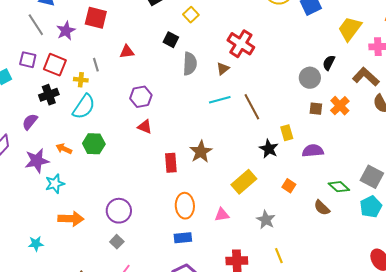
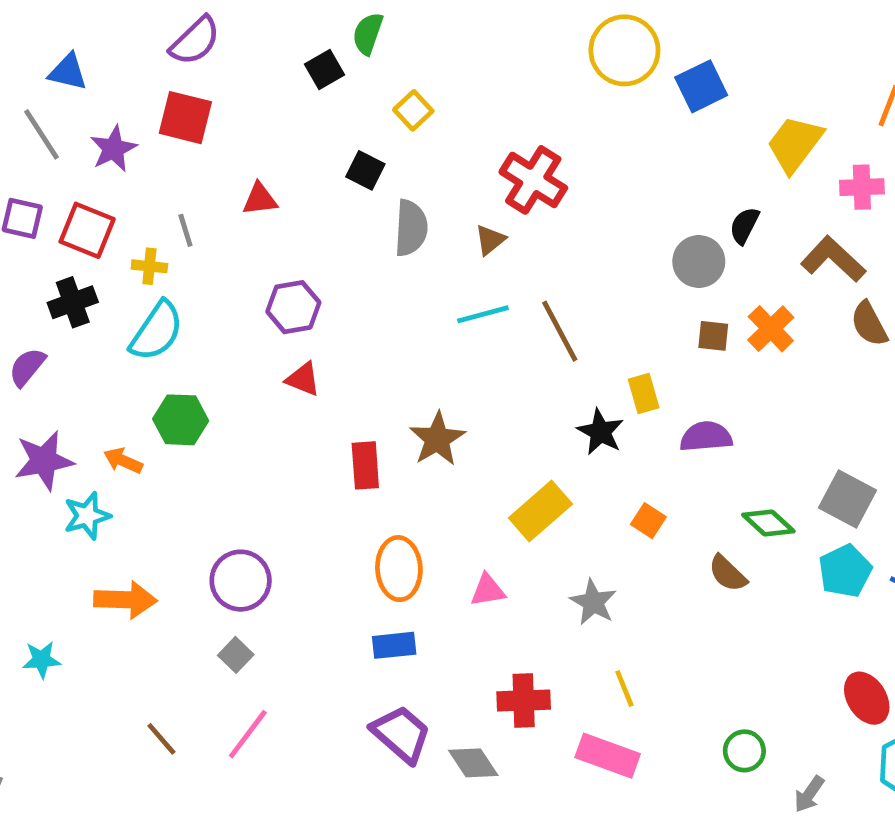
orange arrow: (64, 149) -> (123, 461), moved

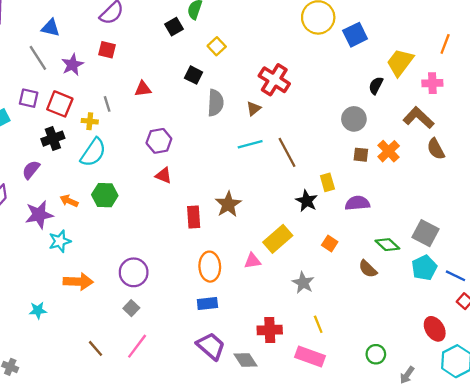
red square: (185, 118) -> (107, 50), size x0.7
black semicircle: (744, 226) -> (376, 85), moved
orange arrow: (123, 461) -> (69, 201), moved
pink triangle: (488, 590) -> (252, 261), moved

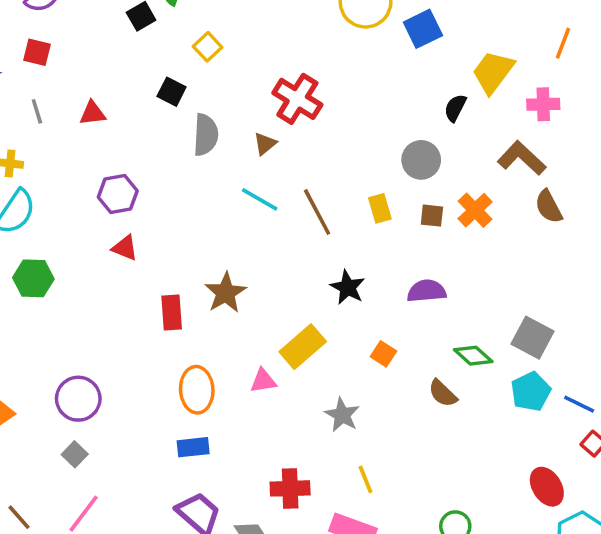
gray line: (107, 104) -> (37, 111), moved
cyan line: (250, 144) -> (260, 199), turned 45
yellow rectangle: (327, 182) -> (380, 208), moved

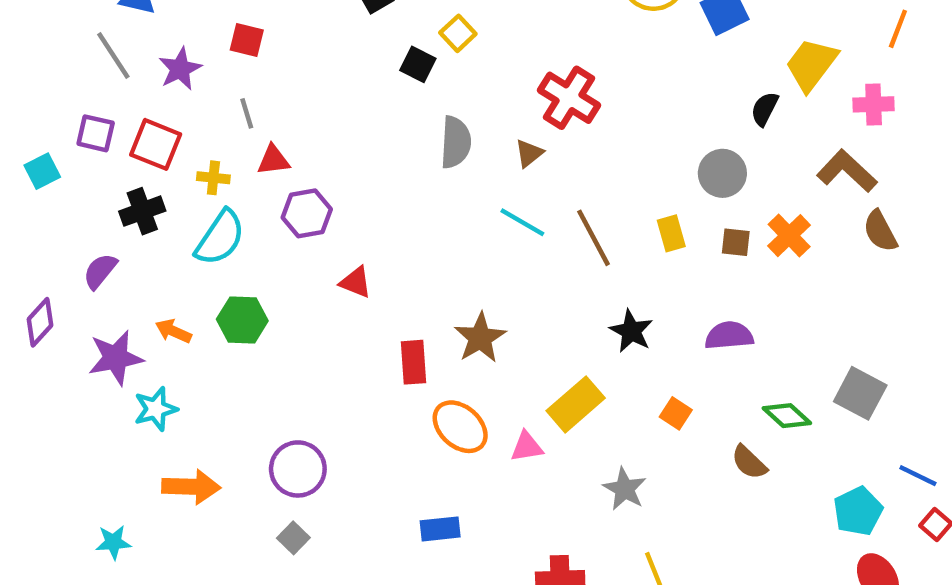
black square: (172, 92) -> (418, 64), moved
red triangle: (93, 113) -> (273, 160), moved
purple hexagon: (118, 194) -> (307, 213), moved
orange ellipse: (197, 390) -> (460, 427), moved, turned -45
cyan pentagon: (531, 392) -> (858, 511), moved

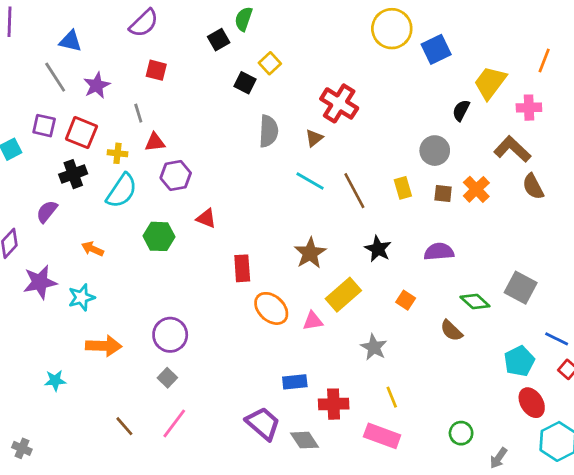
red square: (247, 40) -> (156, 70), moved
green hexagon: (242, 320) -> (159, 236), moved
brown star: (480, 338) -> (310, 253), moved
purple star: (116, 358) -> (40, 282), moved
blue rectangle: (440, 529) -> (295, 382), moved

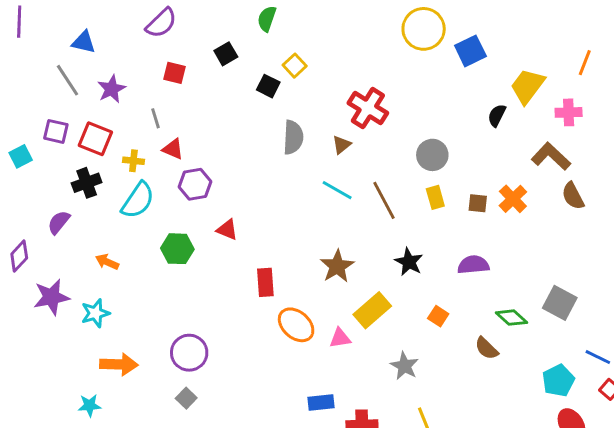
black square: (219, 40) -> (226, 54), moved
red triangle: (155, 142) -> (173, 149), turned 30
gray circle: (435, 151) -> (432, 155), moved
cyan star: (55, 380) -> (90, 405), moved

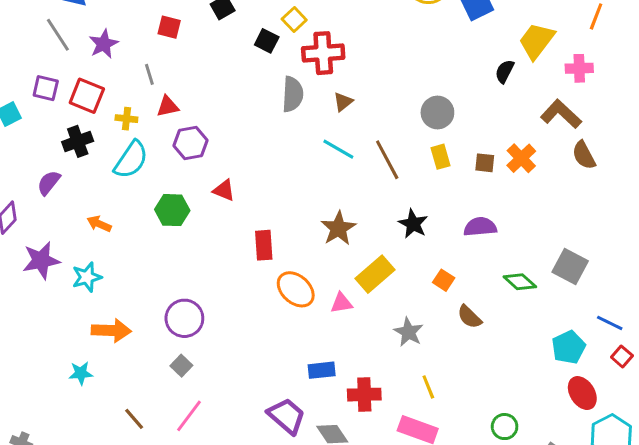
red cross: (368, 108) -> (323, 53), moved, turned -36
red triangle: (173, 149) -> (168, 106), turned -35
brown semicircle: (487, 348) -> (469, 317), moved

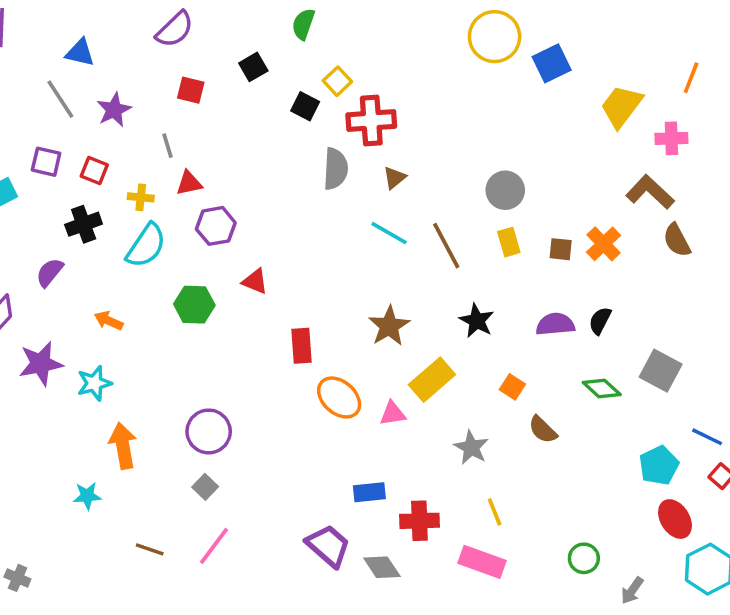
black semicircle: (505, 71) -> (600, 321), moved
red square: (87, 96) -> (94, 171), size x0.7
orange arrow: (111, 331) -> (123, 446), turned -102
brown line: (134, 419) -> (150, 549), turned -30

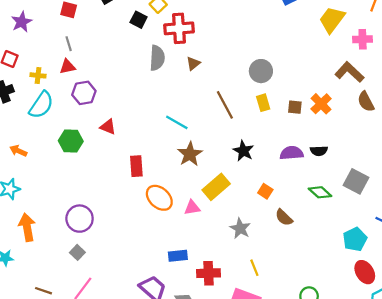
gray line: (168, 146) -> (69, 44), moved
cyan line: (389, 233) -> (177, 122), moved
black semicircle: (600, 321) -> (319, 151), turned -119

